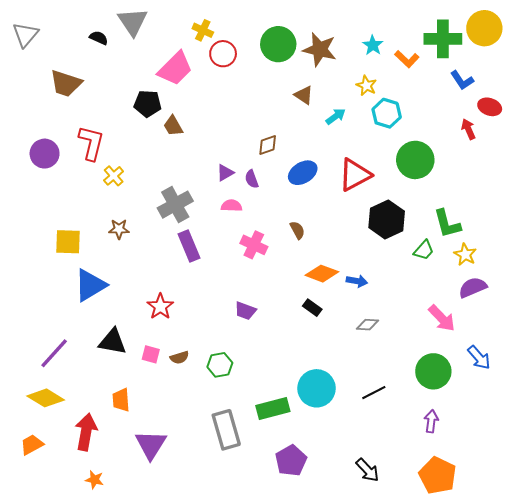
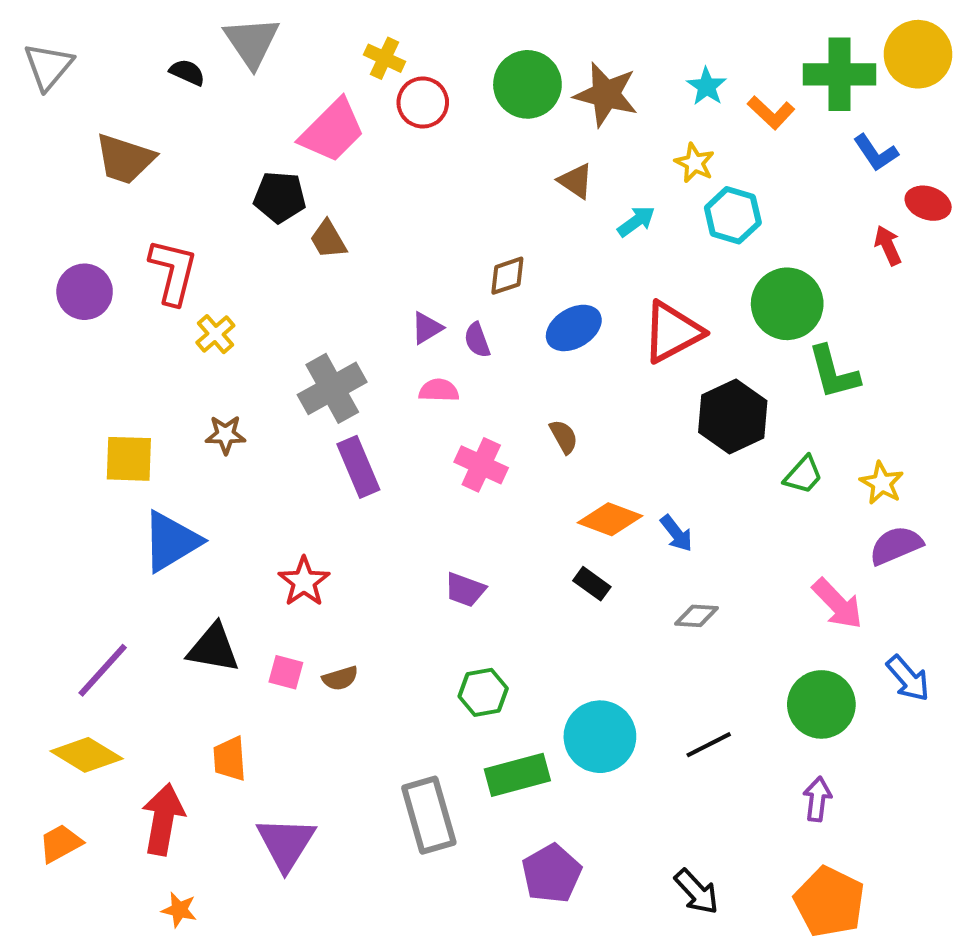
green L-shape: (447, 224) -> (833, 372), moved
blue arrow: (357, 281) -> (676, 533), turned 42
green hexagon: (220, 365) -> (483, 692), moved

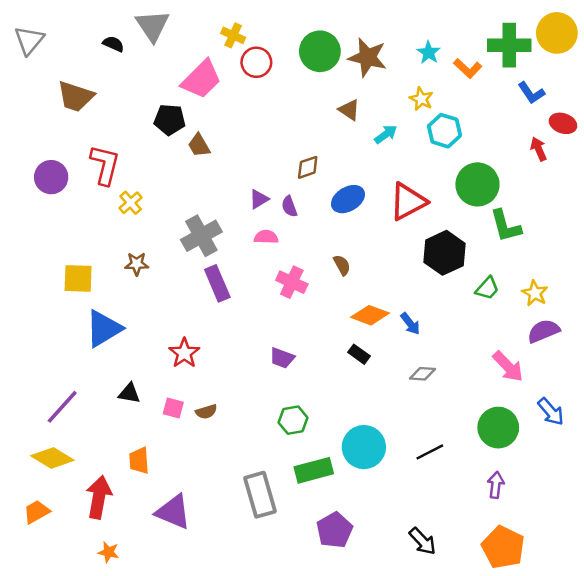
black triangle: (213, 648) -> (129, 393), size x0.7
purple triangle: (286, 843) -> (173, 512), turned -39

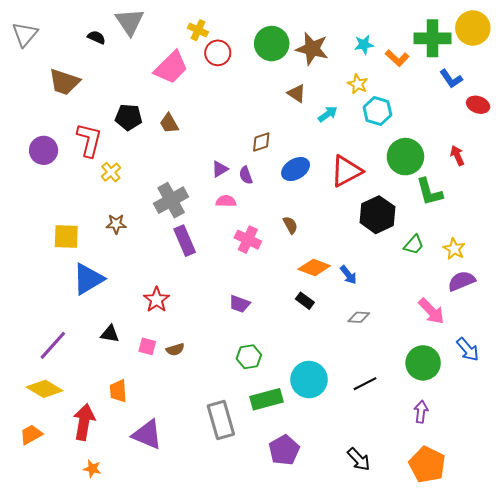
cyan star: (429, 52) -> (364, 45), turned 30
black pentagon: (170, 120) -> (129, 117), moved
red arrow: (539, 149) -> (457, 156), moved

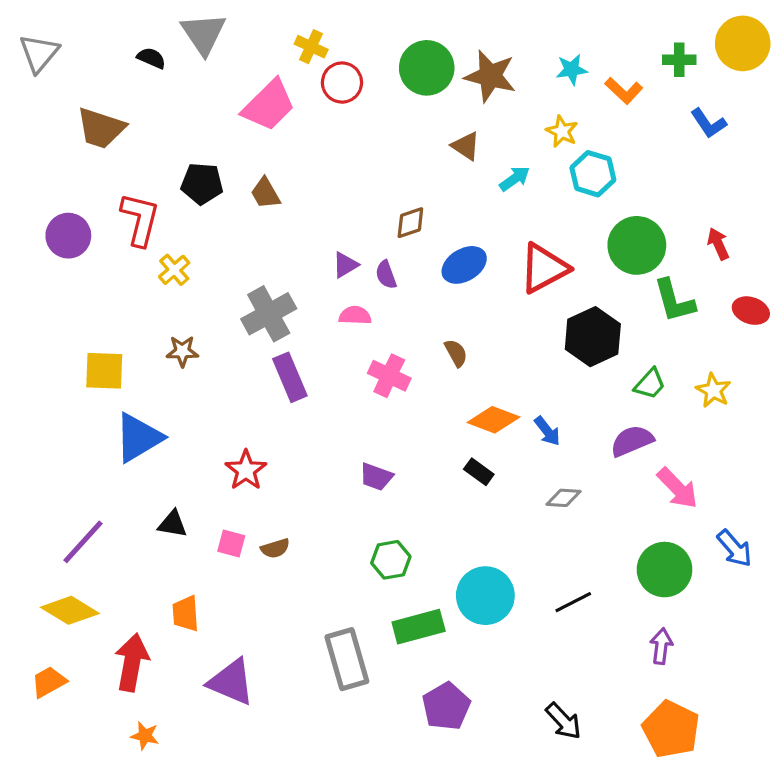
green cross: (432, 38) -> (679, 60), size x0.6
red ellipse: (478, 105) -> (751, 311), moved
purple semicircle: (461, 281) -> (632, 441), moved

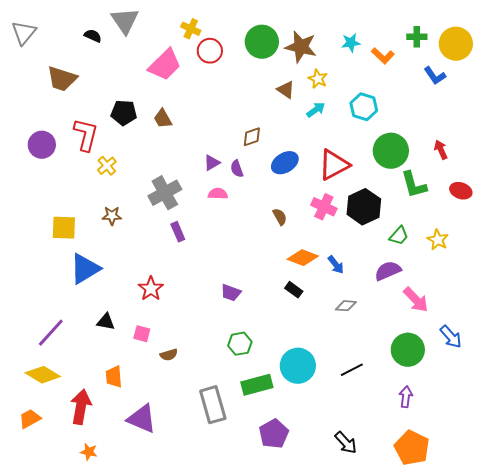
yellow circle: (743, 43) -> (456, 44), moved
yellow star: (562, 131) -> (318, 79), moved
pink cross: (389, 376) -> (324, 207), moved
purple rectangle: (290, 377) -> (178, 232), size x0.7
brown semicircle: (275, 548) -> (169, 355), moved

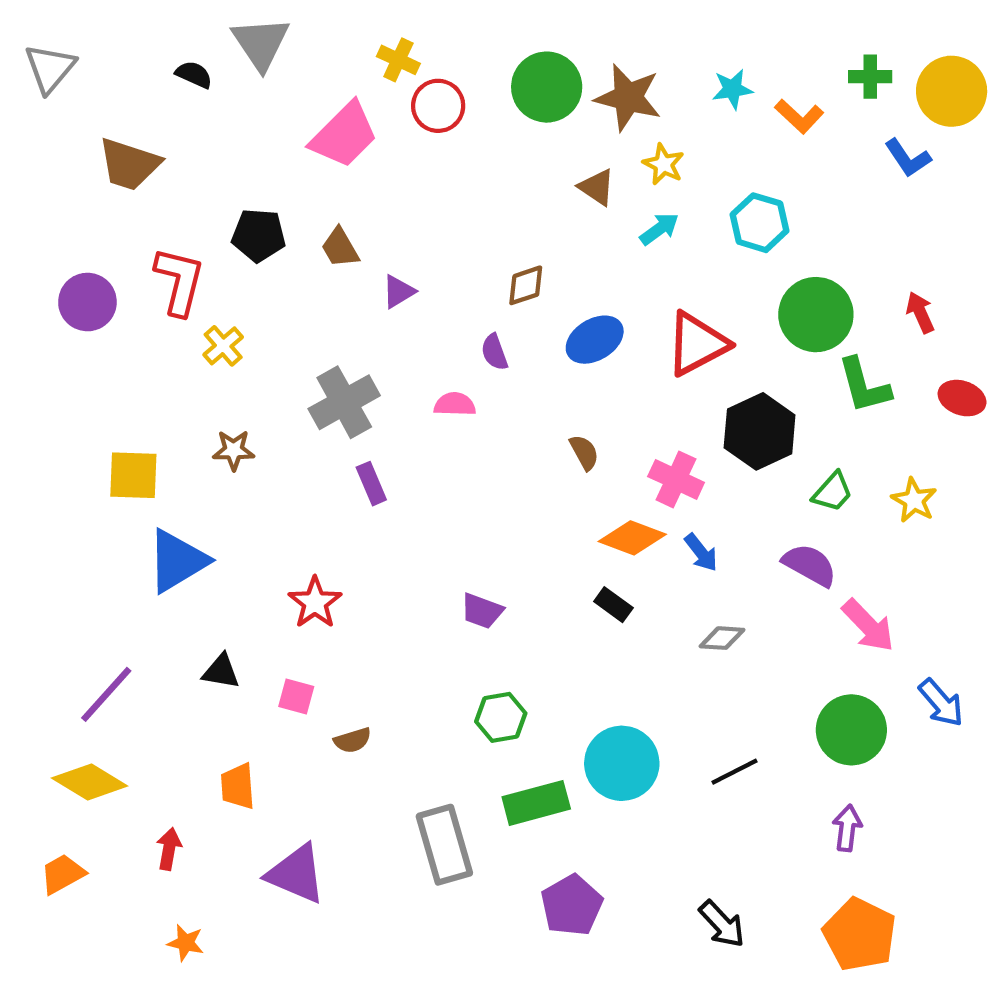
purple triangle: (212, 163) -> (398, 292), moved
pink cross: (324, 207) -> (676, 479), moved
purple semicircle: (388, 271) -> (810, 565), turned 52
red arrow: (81, 407) -> (169, 849), size x0.6

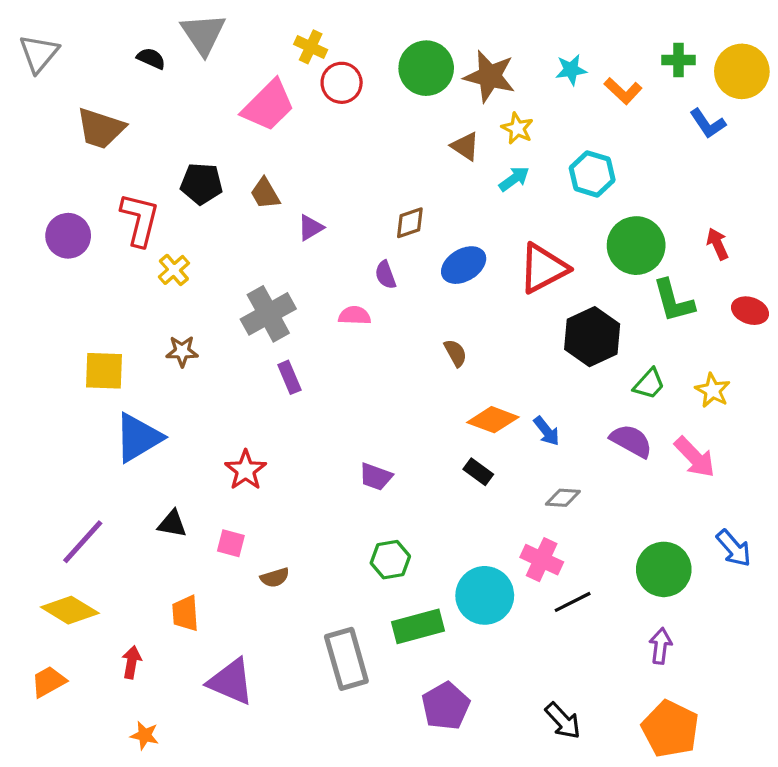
pink cross: (676, 479) -> (542, 560), moved
pink arrow: (868, 626) -> (695, 457), moved

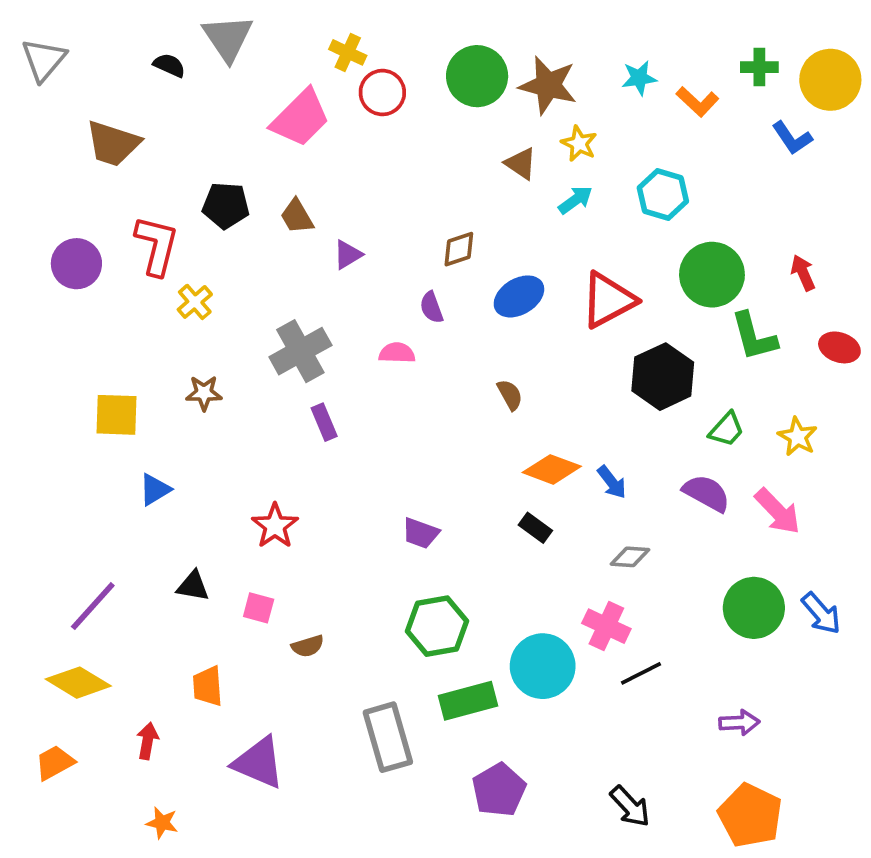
blue triangle: (138, 438) -> (155, 489), size x0.6
green hexagon: (390, 560) -> (437, 626), size x1.4
green circle: (664, 569) -> (754, 608), moved
purple arrow: (660, 646) -> (739, 723), turned 80

